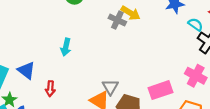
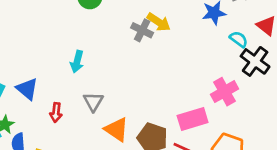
pink cross: (196, 76) -> (224, 92), moved, turned 30
gray triangle: (110, 87) -> (93, 102), moved

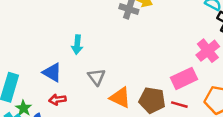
blue triangle: (27, 89) -> (52, 72), moved
red arrow: (56, 113) -> (57, 100), moved, turned 84

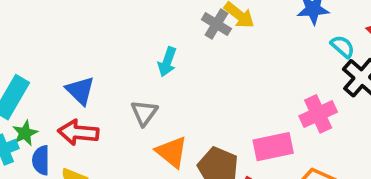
cyan arrow: (77, 45) -> (167, 62), moved
red arrow: (57, 100) -> (78, 132), size x1.5

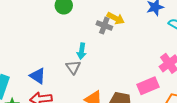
gray triangle: (144, 113) -> (73, 67), moved

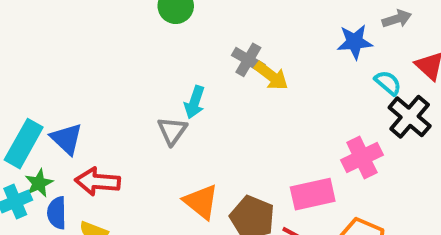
yellow arrow: (116, 18) -> (271, 76), moved
blue triangle: (38, 76) -> (67, 139), moved

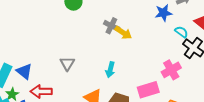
cyan arrow: (195, 102) -> (110, 70), moved
gray triangle: (172, 131) -> (67, 64), moved

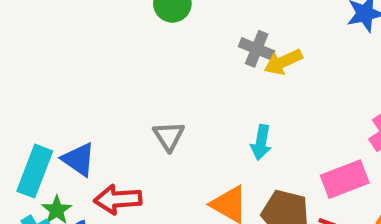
yellow arrow: (123, 33) -> (283, 62), turned 126

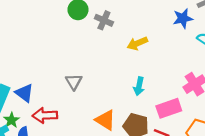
gray cross: (257, 49) -> (104, 20), moved
cyan arrow: (261, 142) -> (139, 86), moved

